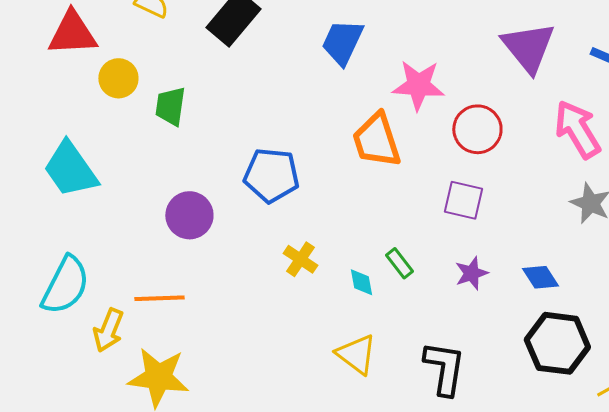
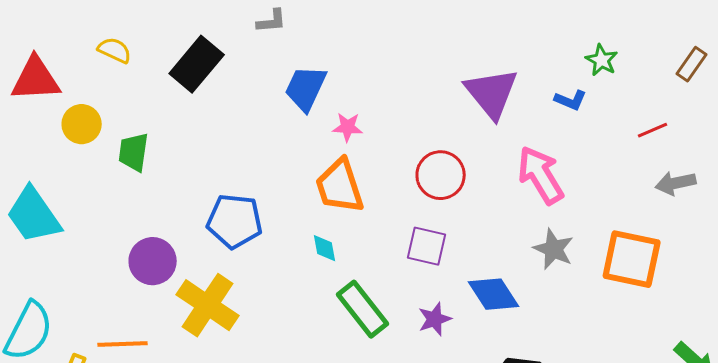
pink star: (418, 85) -> (348, 127), moved, size x0.6
yellow cross: (300, 259) -> (208, 305), moved, size x1.8
green rectangle: (399, 263) -> (363, 309), size x1.8
blue diamond: (540, 277) -> (494, 294), moved, size x1.4
cyan diamond: (361, 282) -> (325, 248), moved

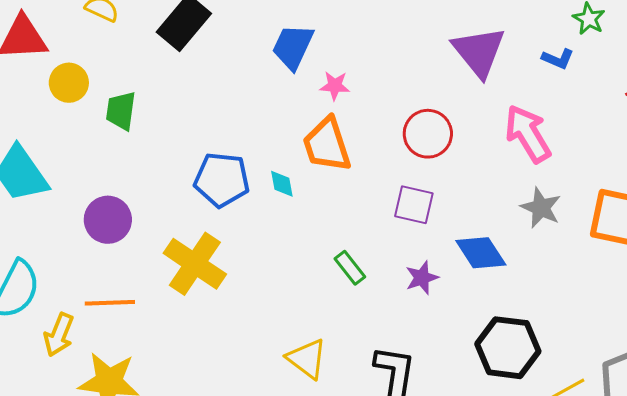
cyan diamond: (325, 248) -> (282, 184), moved
purple circle: (153, 261) -> (108, 220), moved
green rectangle: (363, 309) -> (350, 268), size x0.6

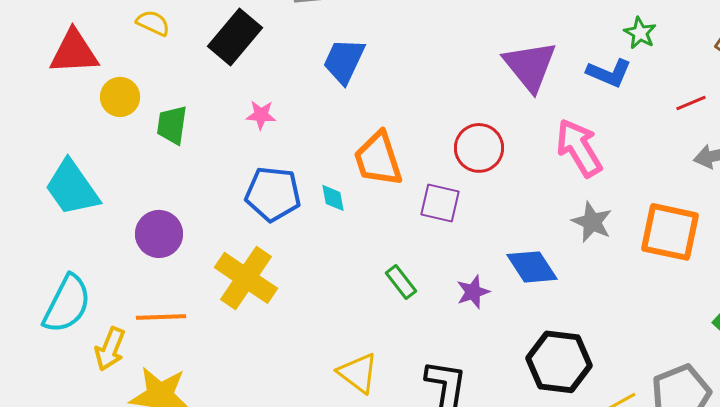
blue L-shape: (558, 59) -> (609, 73), size x1.4
pink star: (335, 86) -> (261, 115), moved
purple square: (414, 205) -> (440, 203), moved

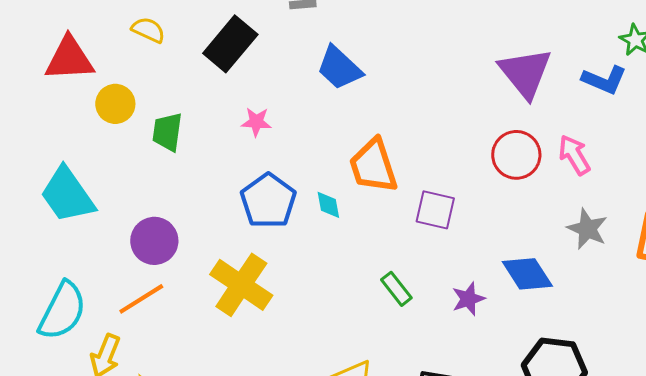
blue trapezoid: (344, 61) -> (339, 68), turned -72
red circle: (479, 148) -> (516, 155), moved
pink arrow: (579, 148) -> (574, 155), size x0.7
blue pentagon: (273, 194) -> (268, 201), turned 30
orange line: (161, 317) -> (141, 299), moved, turned -30

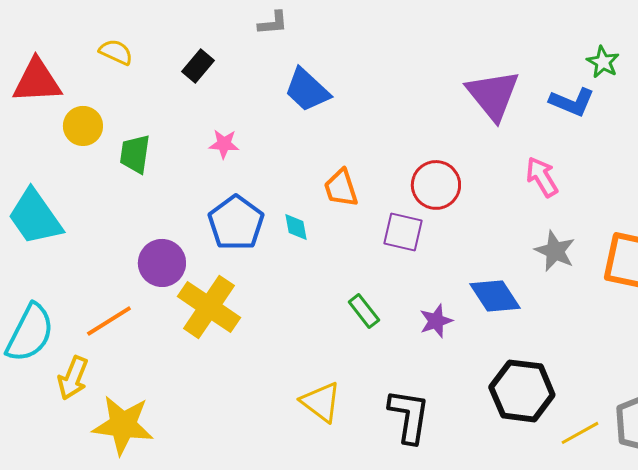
black rectangle: (230, 44) -> (198, 66), size x0.6
red circle: (516, 155) -> (436, 185), moved
orange trapezoid: (373, 166) -> (341, 188), size x0.7
purple circle: (154, 241) -> (162, 263), moved

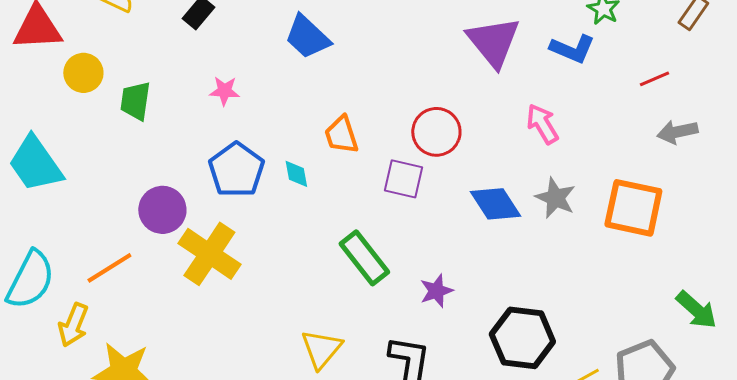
blue diamond: (495, 296) -> (495, 204), moved
green rectangle: (364, 311) -> (364, 258), size x1.6
purple star: (436, 321) -> (436, 291), moved
yellow triangle: (321, 402) -> (321, 349), turned 33

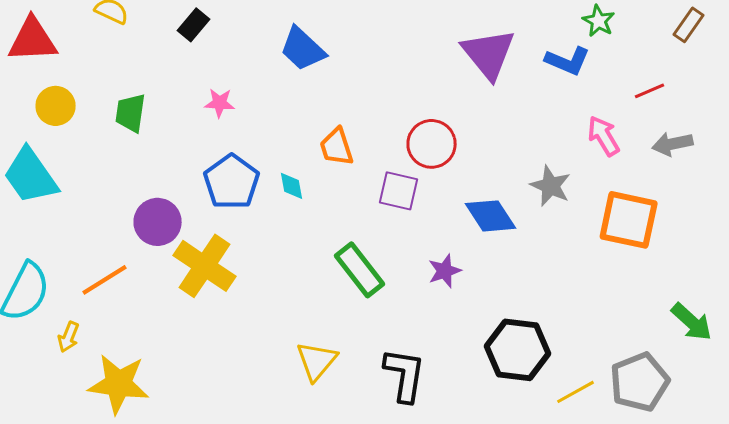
yellow circle: (83, 73) -> (56, 106), moved
pink arrow: (542, 124) -> (604, 136), moved
gray star: (555, 198) -> (551, 186), moved
purple star: (436, 291) -> (445, 271), moved
yellow arrow: (73, 325) -> (69, 337), size x0.7

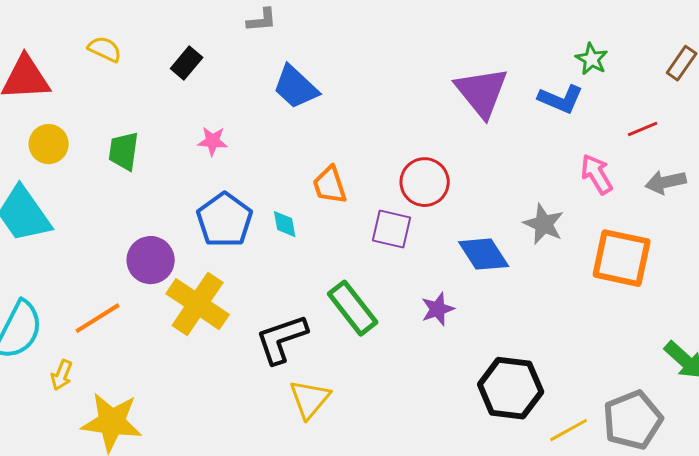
black L-shape: (405, 375) -> (282, 339), moved, turned -118

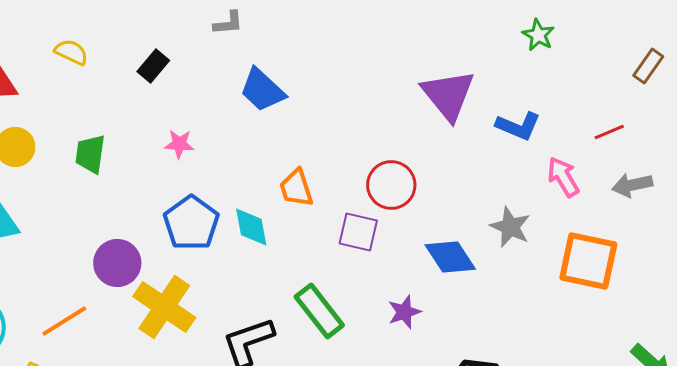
green star: (592, 59) -> (538, 35), moved
blue L-shape: (561, 99) -> (518, 126), moved
cyan diamond: (285, 224) -> (251, 227), size x1.4

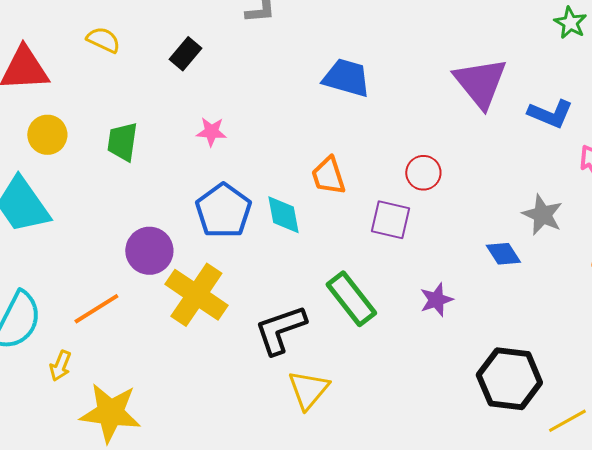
blue trapezoid: (262, 90) -> (346, 78), moved, turned 153
red circle: (391, 185) -> (423, 173), size x0.7
blue diamond: (450, 257) -> (503, 254), moved, size x0.7

